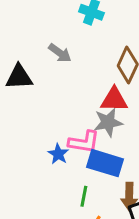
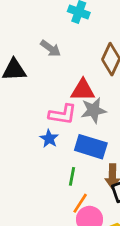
red triangle: (114, 100) -> (83, 90), moved
pink L-shape: (84, 142) -> (63, 114), moved

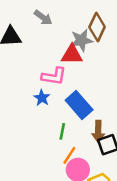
gray star: (94, 110) -> (81, 40), moved
blue rectangle: (91, 147) -> (79, 105), turned 32

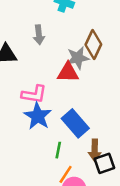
gray arrow: (43, 17) -> (39, 35), turned 48
pink L-shape: (54, 76) -> (34, 94), moved
blue star: (42, 98) -> (38, 116), size x1.6

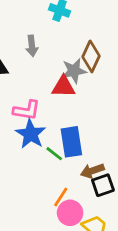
blue rectangle: (75, 123) -> (71, 142), turned 32
green line: (58, 150) -> (54, 154), moved, turned -63
brown arrow: (95, 150) -> (92, 171), turned 70

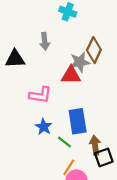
blue star: (31, 134) -> (44, 127), moved, size x0.7
green line: (54, 154) -> (64, 142), moved
brown arrow: (92, 171) -> (95, 145), turned 102

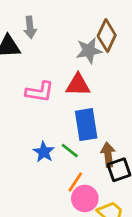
gray arrow: (45, 41) -> (30, 27), moved
red triangle: (71, 75) -> (78, 85), moved
blue star: (44, 127) -> (44, 152), moved

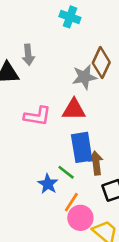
blue star: (44, 152) -> (48, 184), moved
brown arrow: (108, 155) -> (96, 163), moved

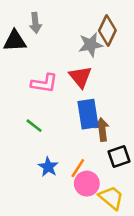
red triangle: (74, 110) -> (80, 77), turned 50
green line: (66, 172) -> (34, 126), moved
blue star: (48, 184) -> (48, 167), moved

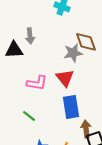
brown diamond: (107, 31) -> (86, 42), turned -45
brown arrow: (102, 130) -> (86, 129), moved

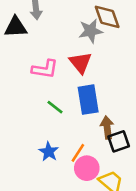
green line: (29, 116) -> (55, 107), moved

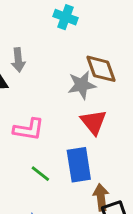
red triangle: (80, 63) -> (94, 122), moved

